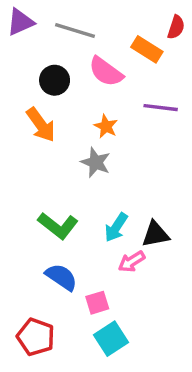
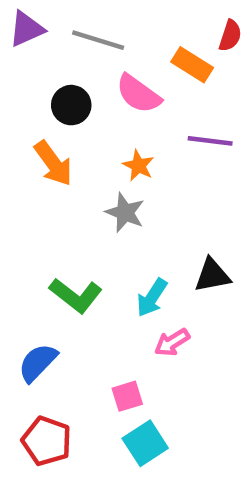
black triangle: (155, 234) -> (212, 275), moved
blue semicircle: (61, 277) -> (38, 363), moved, turned -80

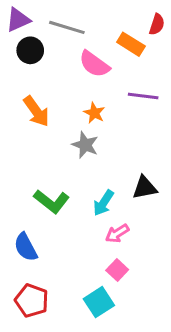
black circle: (71, 105) -> (30, 50), moved
blue semicircle: (38, 363) -> (26, 247), turned -72
pink square: (127, 396) -> (117, 270), moved, turned -30

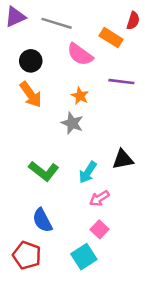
black circle: (30, 50) -> (31, 61), moved
blue semicircle: (26, 247) -> (42, 220), moved

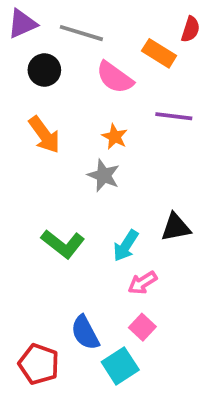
black circle: (31, 61) -> (44, 70), moved
blue semicircle: (42, 220) -> (85, 333), moved

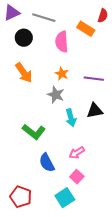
pink semicircle: (115, 77) -> (62, 42), turned 50
purple line: (174, 116) -> (94, 79), moved
black triangle: (176, 227) -> (95, 111), moved
cyan arrow: (126, 246) -> (71, 118), moved, turned -48
blue semicircle: (85, 333) -> (47, 163), moved

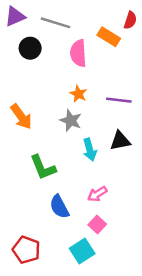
orange arrow: (24, 73) -> (21, 117), moved
green L-shape: (34, 132) -> (43, 167), turned 30

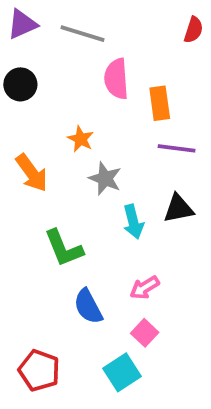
orange rectangle: (109, 37) -> (160, 103), moved, turned 50
black circle: (30, 48) -> (20, 84), moved
orange star: (78, 94) -> (81, 139), moved

